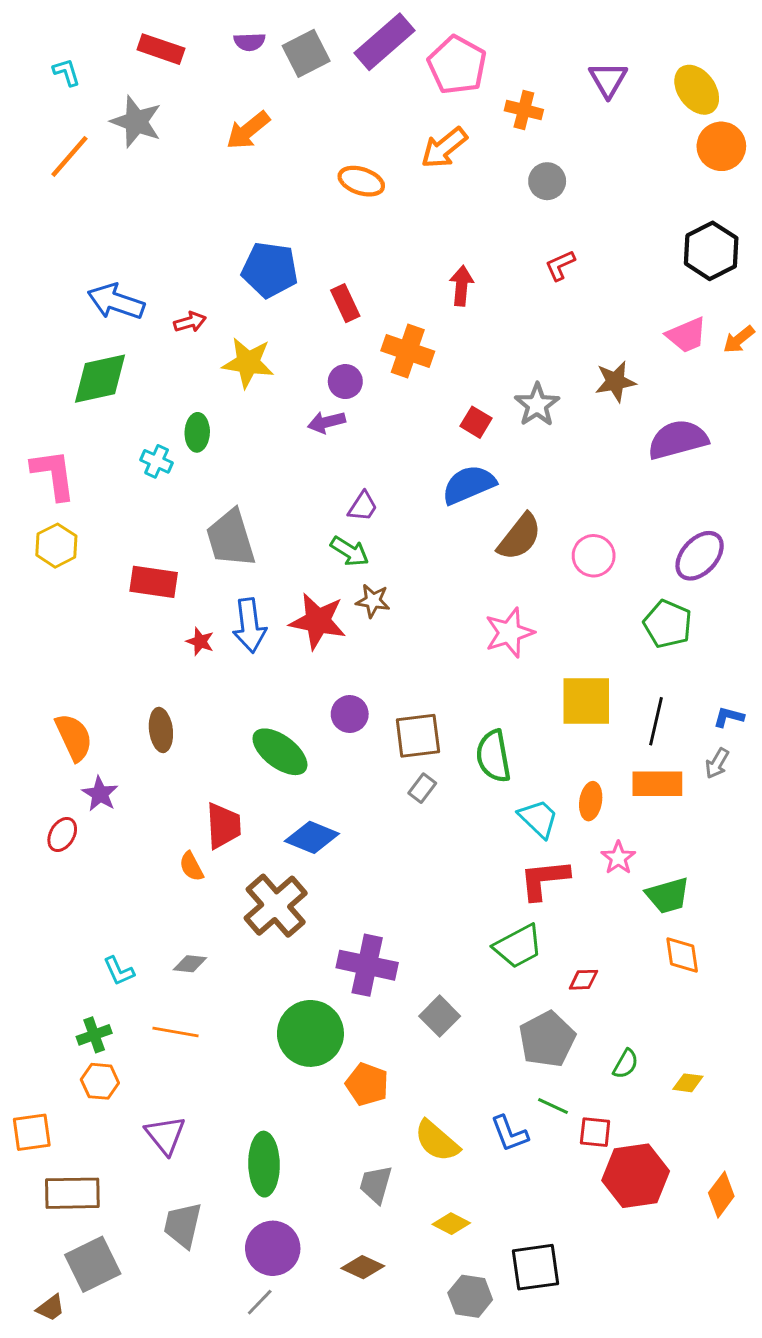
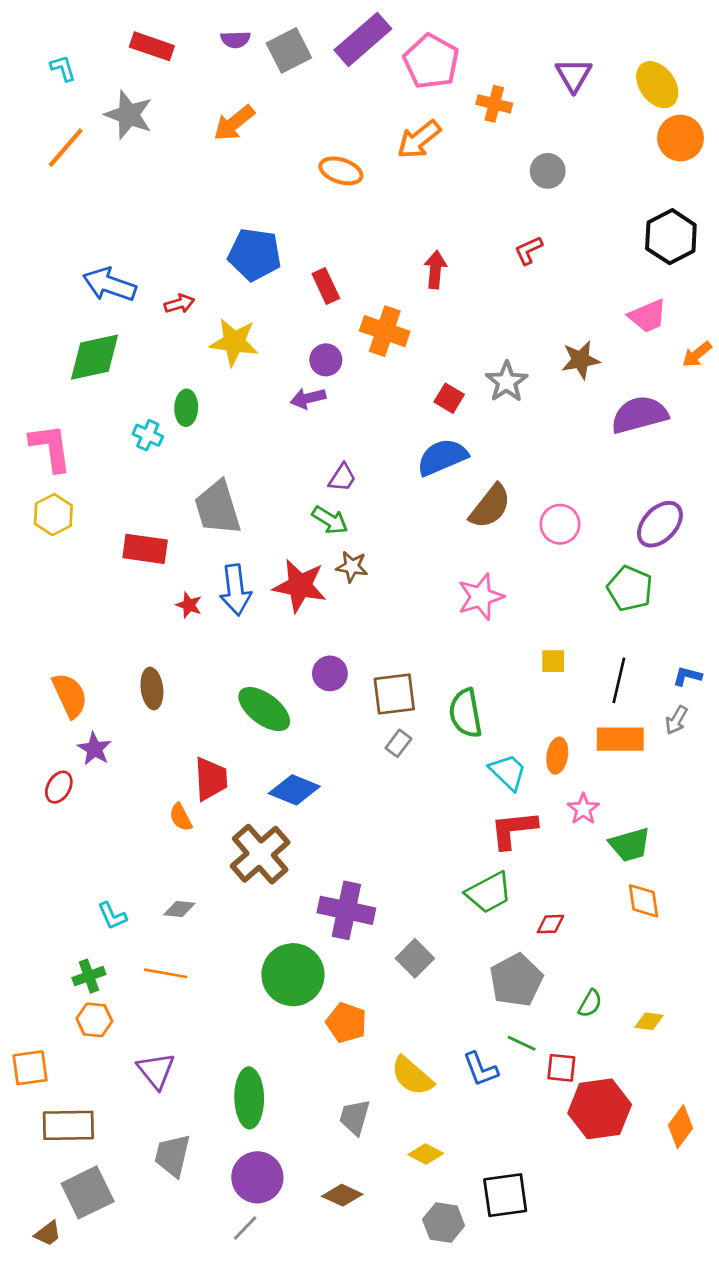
gray circle: (547, 181) -> (548, 171), moved
orange arrow: (739, 339) -> (697, 354), moved
yellow square: (586, 701) -> (553, 661), size x0.5

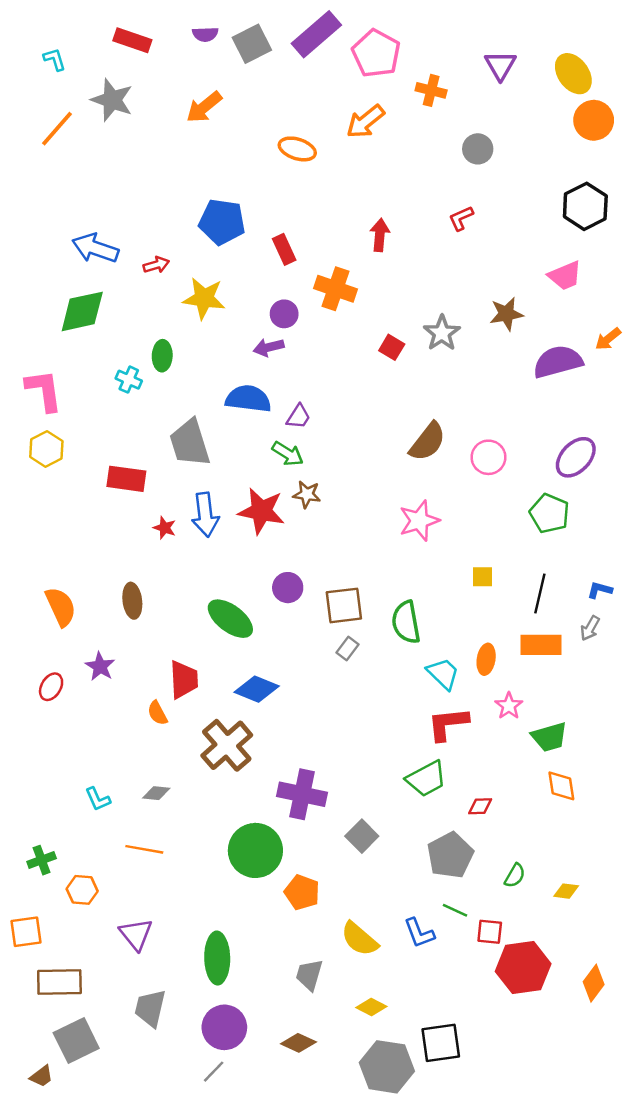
orange arrow: (697, 354) -> (608, 339), moved
blue semicircle: (442, 457) -> (248, 399), moved, turned 30
purple star: (94, 749) -> (100, 666), moved
green cross: (89, 976) -> (42, 860), moved
gray hexagon: (444, 1223) -> (387, 1067), size x1.5

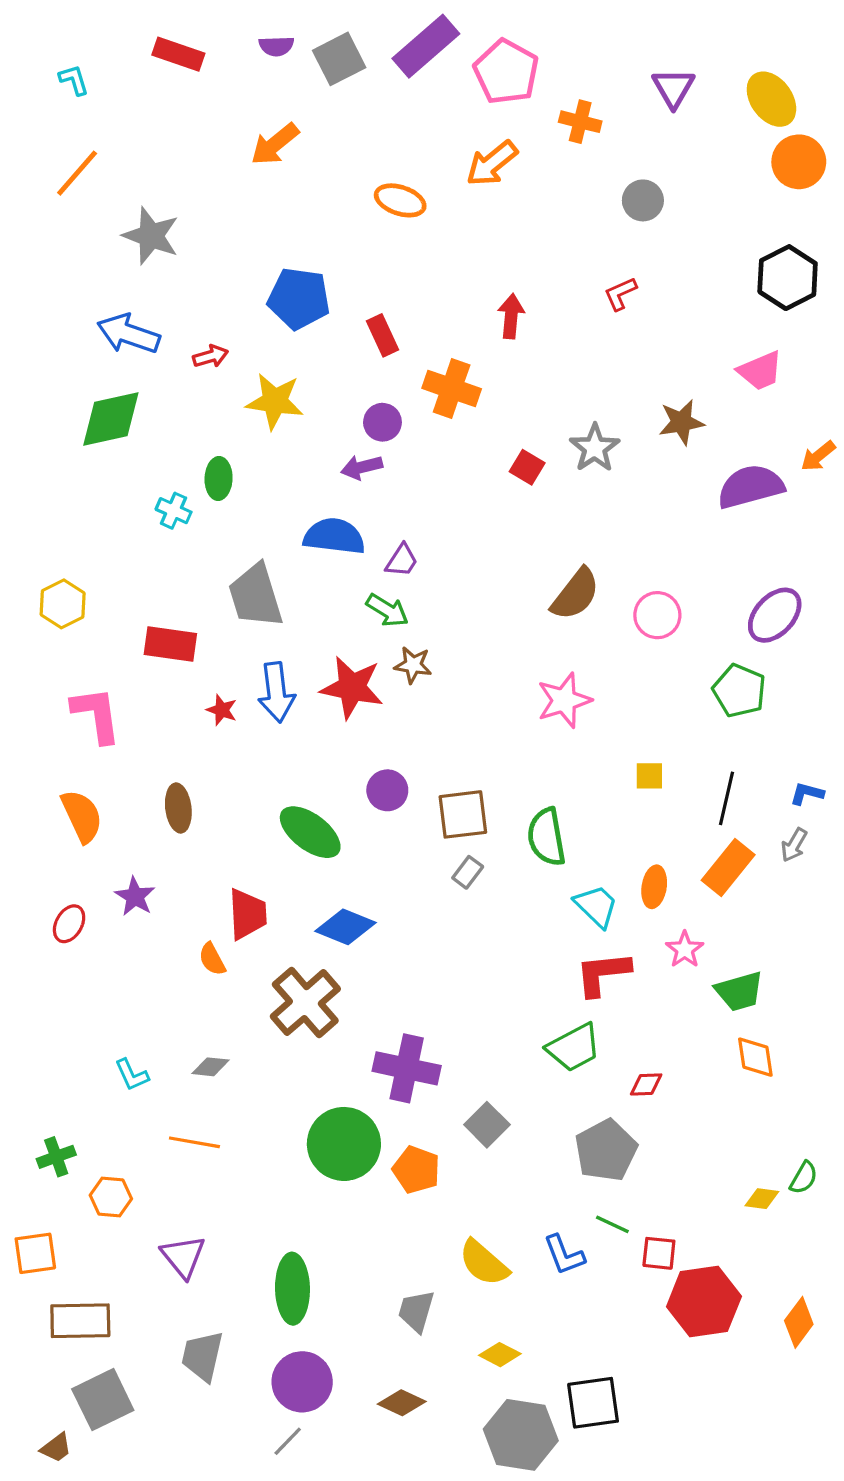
gray star: (112, 100) -> (151, 236), moved
pink L-shape: (44, 390) -> (96, 715), moved
orange rectangle: (541, 645) -> (728, 867), turned -51
green semicircle: (515, 876) -> (804, 1178), moved
orange pentagon: (302, 892) -> (416, 1170), moved

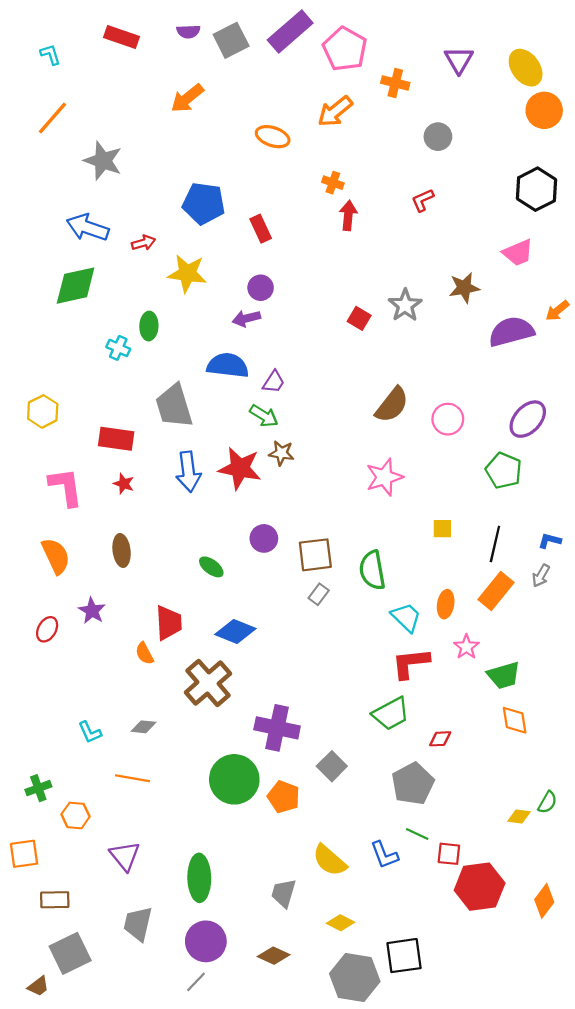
orange cross: (452, 388) -> (333, 183), moved, size x0.6
red star: (222, 710) -> (124, 484), moved
green ellipse: (310, 832) -> (211, 567), size x0.6
brown rectangle: (80, 1321) -> (55, 900), size x0.7

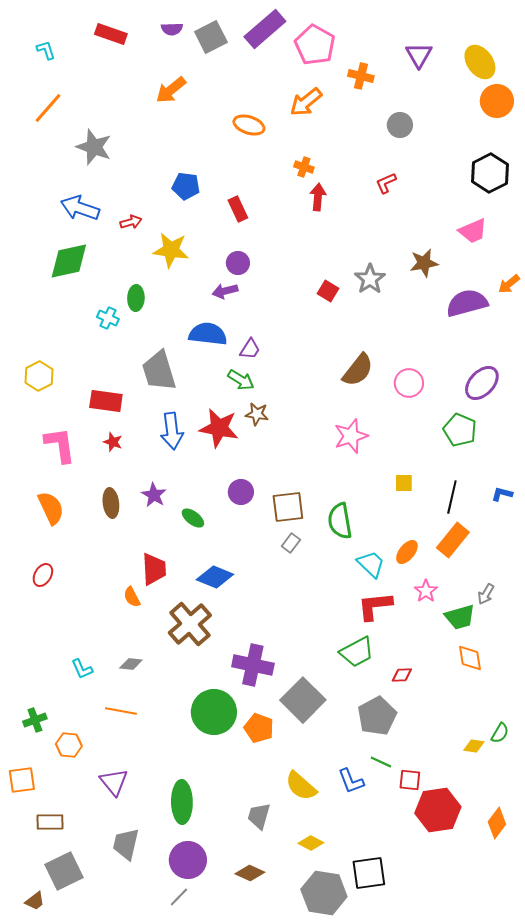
blue pentagon: (204, 203) -> (186, 186), size x0.7
gray arrow: (541, 576) -> (486, 594), moved
orange ellipse: (446, 604) -> (407, 552), turned 30
purple star: (92, 611) -> (154, 495), moved
gray square: (332, 766) -> (303, 700), size x1.6

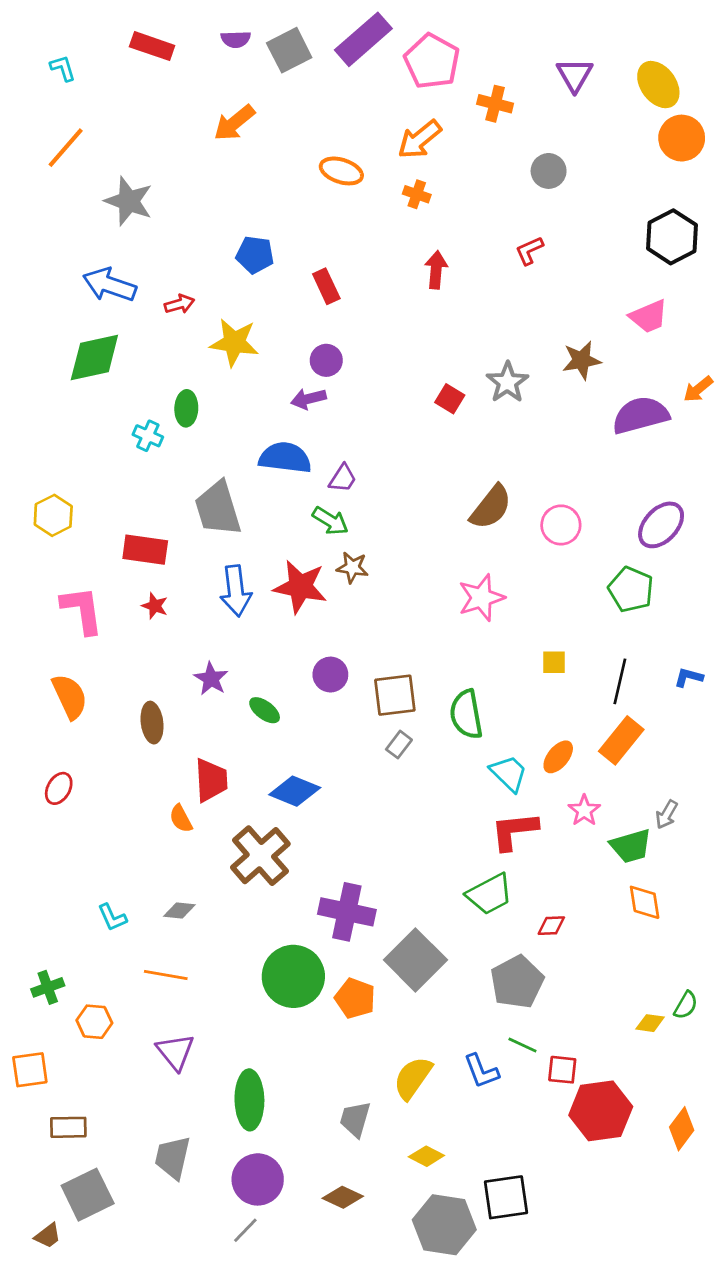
orange cross: (304, 167) -> (417, 194), moved
brown ellipse: (111, 503) -> (152, 723), moved
purple triangle: (114, 782) -> (175, 1052), moved
yellow semicircle: (301, 786) -> (413, 1078), turned 84

